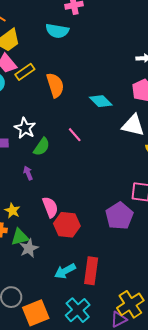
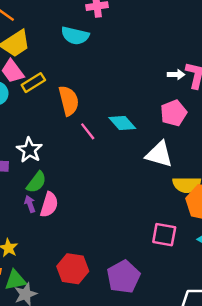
pink line: (75, 135) -> (88, 131), moved
green semicircle: (42, 147) -> (36, 182), moved
pink semicircle: (50, 207) -> (49, 205), moved, turned 35
purple pentagon: (119, 216) -> (123, 277), moved

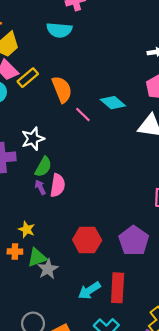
white star: (29, 150) -> (33, 139), turned 30

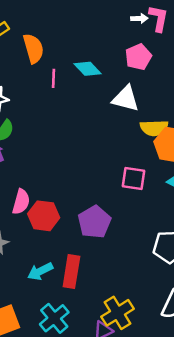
pink line: (83, 115) -> (53, 78), turned 42
pink semicircle: (58, 185) -> (21, 202), moved

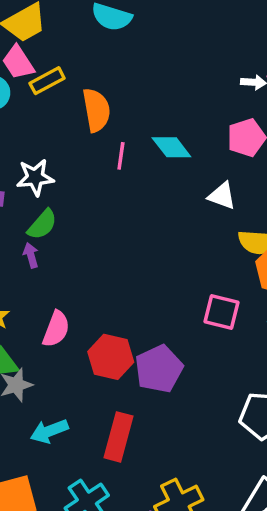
white triangle: (126, 99) -> (222, 196), size x0.7
red hexagon: (44, 216) -> (111, 357), moved
cyan arrow: (40, 271) -> (49, 431), moved

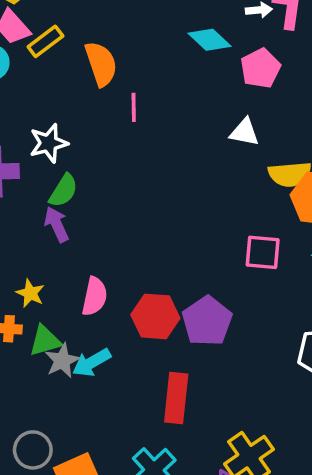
cyan diamond: (171, 147) -> (210, 40), moved
purple arrow: (31, 255) -> (57, 224), size x1.4
cyan arrow: (49, 431) -> (92, 363), moved

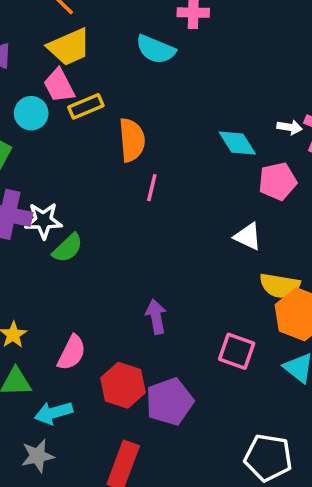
white star: (49, 143) -> (43, 221), moved
purple arrow: (57, 224) -> (156, 317), moved
gray star: (62, 361) -> (38, 456), moved

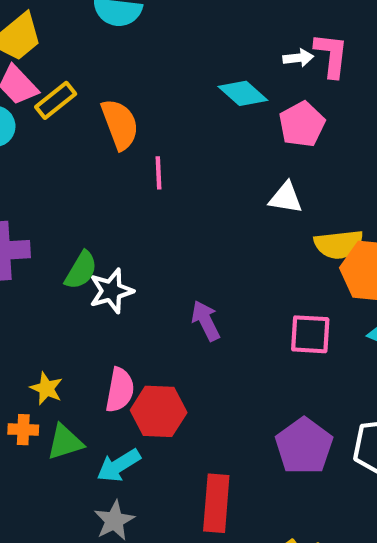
white star: (43, 221) -> (111, 291), moved
red hexagon: (123, 385) -> (159, 411), moved
purple pentagon: (169, 402) -> (304, 446), moved

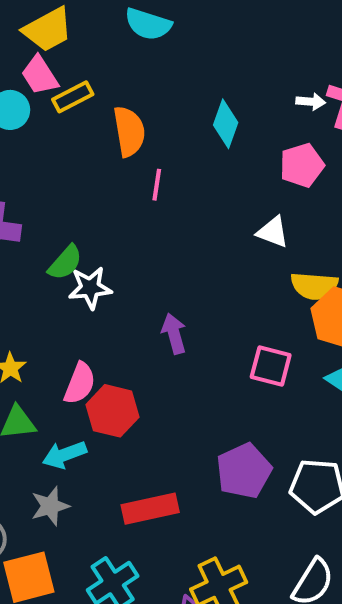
cyan diamond: (243, 93) -> (226, 124), moved, turned 57
red rectangle: (216, 503) -> (150, 509), turned 62

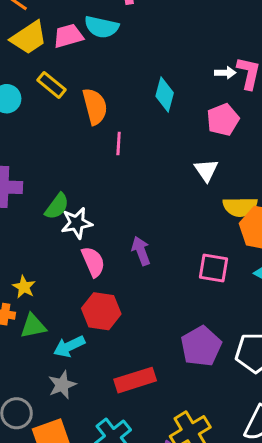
pink trapezoid: (40, 75) -> (68, 36), moved, turned 112
yellow rectangle: (73, 97) -> (51, 85), turned 72
white triangle: (273, 232) -> (206, 170), turned 40
pink semicircle: (80, 383) -> (93, 262), moved, turned -40

